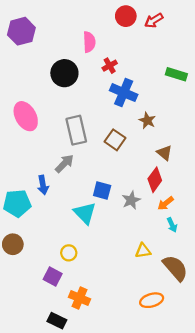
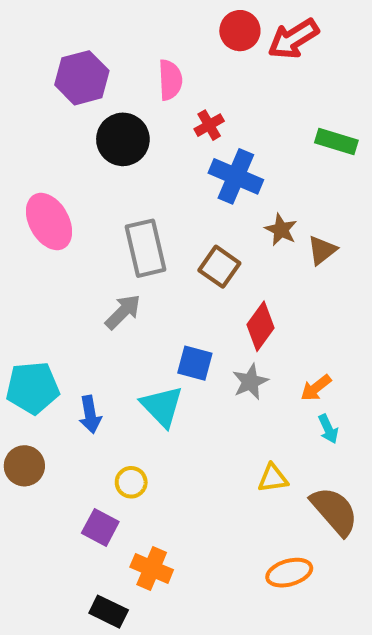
red arrow: (154, 20) -> (293, 39), size x1.4
purple hexagon: (21, 31) -> (82, 78), moved
brown triangle: (165, 153) -> (322, 250), moved, turned 42
red diamond: (155, 180) -> (260, 326), moved
blue arrow: (43, 185) -> (90, 415), moved

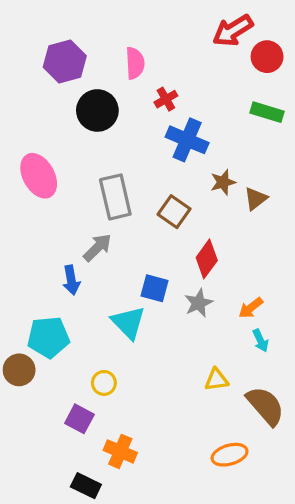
red circle: (240, 31) -> (267, 57), moved
brown star: (281, 230) -> (223, 182), turned 30
cyan pentagon: (33, 388) -> (48, 337), moved
blue arrow: (90, 415) -> (71, 280), moved

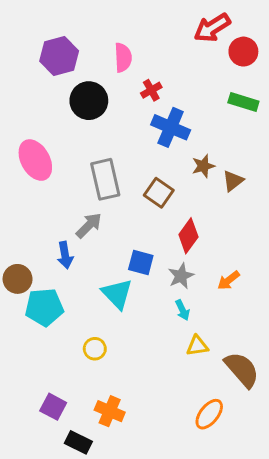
cyan arrow: (261, 341) -> (182, 310), moved
brown circle: (19, 370) -> (18, 279), moved
purple square: (79, 419) -> (53, 407), moved
orange ellipse: (230, 455) -> (209, 414), turned -36

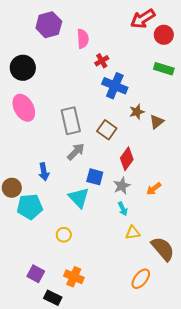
purple hexagon: (59, 56) -> (49, 25), moved
black circle: (89, 101) -> (23, 68), moved
gray arrow: (89, 225) -> (76, 152), moved

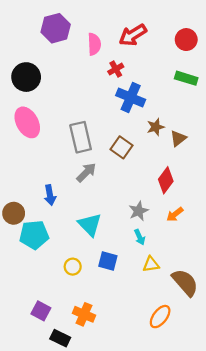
red arrow: (143, 19) -> (133, 35), moved
red diamond: (127, 159) -> (166, 180), moved
blue square: (95, 177) -> (108, 261), moved

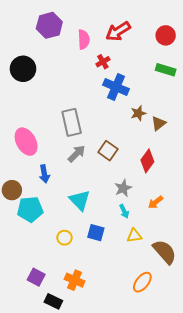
pink ellipse: (27, 122) -> (26, 142), moved
brown square: (121, 147) -> (108, 151), moved
orange arrow: (175, 214) -> (155, 202), moved

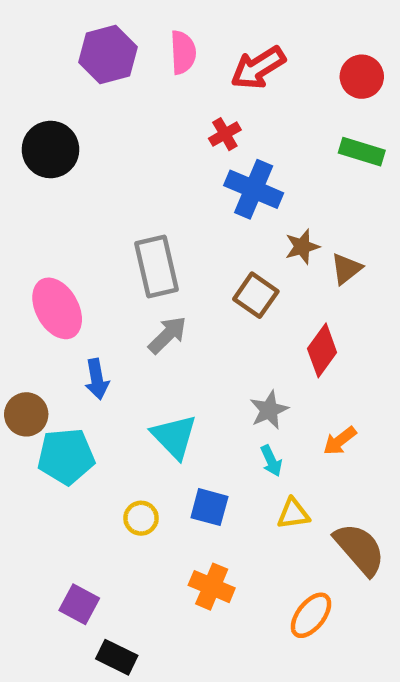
pink semicircle: (84, 39) -> (183, 52), moved
brown square: (108, 151) -> (256, 295), moved
orange cross: (75, 280) -> (212, 587), moved

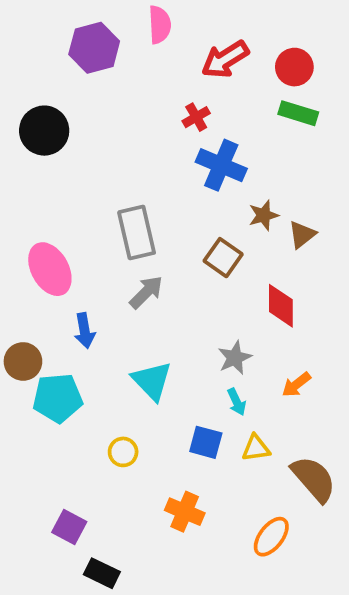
pink semicircle: (183, 52) -> (160, 25), moved
red circle: (362, 77) -> (294, 67), moved
green rectangle: (362, 152) -> (298, 113), moved
red diamond: (322, 350) -> (281, 306), turned -36
blue square: (209, 507) -> (206, 442), moved

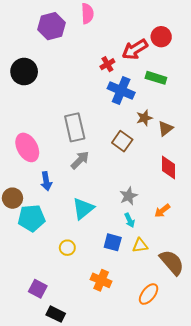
red arrow: (225, 59) -> (135, 49), moved
green rectangle: (298, 113) -> (156, 78), moved
red diamond: (281, 306) -> (169, 167), moved
cyan triangle: (152, 381) -> (83, 209), turned 35

